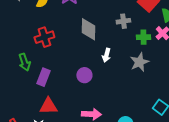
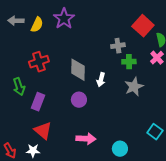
gray diamond: (88, 29) -> (78, 70), moved
green cross: (143, 37) -> (129, 62), moved
red triangle: (48, 106) -> (43, 131), turned 42

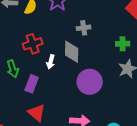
gray cross: (118, 46) -> (84, 28), moved
white arrow: (101, 80) -> (51, 62), moved
purple circle: (79, 100) -> (90, 82), moved, size x1.6

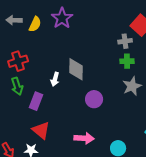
gray cross: (84, 28) -> (125, 41), moved
red cross: (33, 44) -> (18, 61), moved
purple circle: (90, 82) -> (94, 99), size x0.7

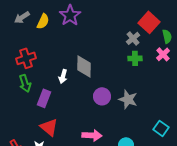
gray arrow: (14, 20) -> (22, 17), turned -35
gray cross: (125, 41) -> (133, 38), turned -32
gray star: (132, 86) -> (128, 99), moved, turned -30

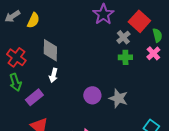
purple star: (70, 15) -> (103, 14), moved
red cross: (26, 58) -> (16, 57), turned -36
gray diamond: (84, 66) -> (50, 50), moved
purple rectangle: (44, 98) -> (34, 97), turned 30

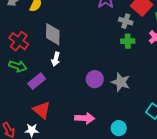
gray cross: (123, 37) -> (126, 21), turned -32
green arrow: (15, 82) -> (18, 66), turned -54

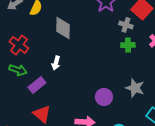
gray diamond: (53, 34) -> (63, 28), moved
purple circle: (95, 79) -> (104, 97), moved
gray star: (121, 82) -> (135, 88), moved

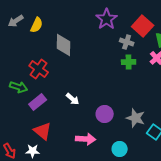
red cross: (19, 45) -> (39, 69), moved
white arrow: (56, 63) -> (73, 99), moved, turned -64
gray star: (135, 88) -> (136, 118), moved

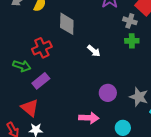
red cross: (39, 69) -> (42, 48), turned 30
white arrow: (73, 99) -> (94, 51), moved
red triangle: (43, 131) -> (30, 108), moved

